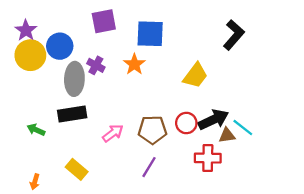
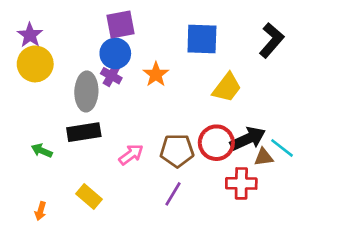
blue square: (150, 34) -> (202, 39), moved
blue circle: (60, 46) -> (115, 53), moved
red circle: (186, 123) -> (216, 143), size x1.4

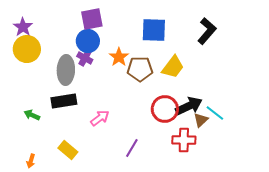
brown pentagon: (177, 151) -> (140, 69), moved
brown triangle: (264, 157) -> (201, 120), turned -35

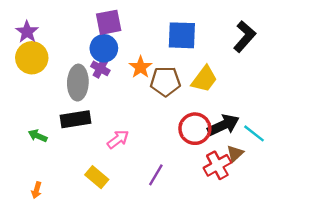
brown triangle: (201, 120) -> (235, 154), moved
red cross: (184, 140) -> (217, 165), turned -30
yellow rectangle: (68, 150) -> (97, 177), moved

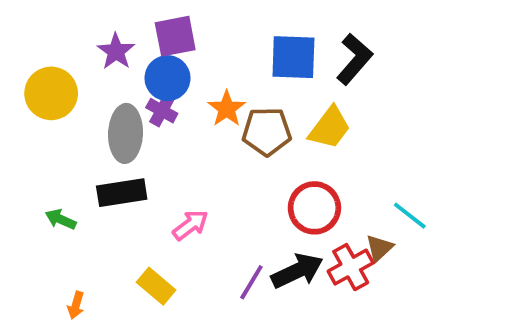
purple star: (27, 32) -> (116, 51), moved
black L-shape: (245, 36) -> (355, 59), moved
black arrow: (223, 125) -> (297, 271), moved
orange arrow: (36, 190) -> (76, 305), moved

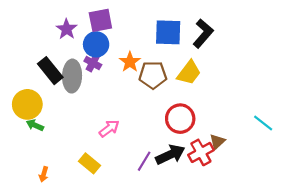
yellow circle: (51, 93) -> (27, 104), moved
black rectangle: (122, 193) -> (50, 71), moved, turned 60
cyan line: (410, 216) -> (263, 123), moved

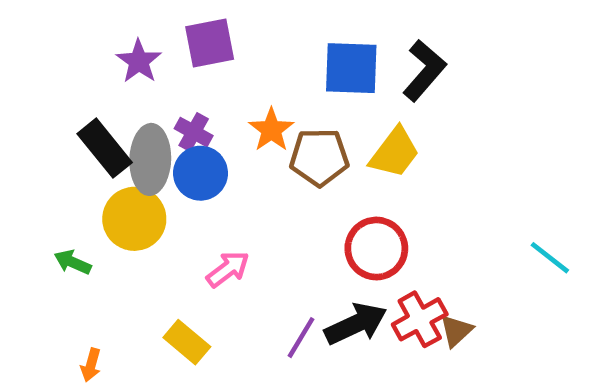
blue circle: (96, 44) -> (201, 173), moved
yellow circle: (27, 104) -> (134, 219), moved
brown triangle: (217, 142) -> (456, 331), moved

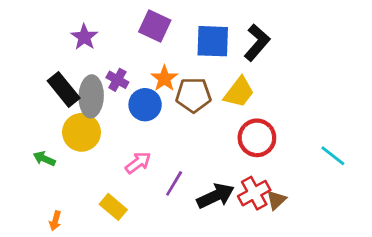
purple square: (210, 43) -> (155, 26), moved, turned 36
blue circle: (201, 173) -> (145, 105), moved
red circle: (376, 249) -> (257, 138), moved
purple line: (301, 338) -> (174, 183), moved

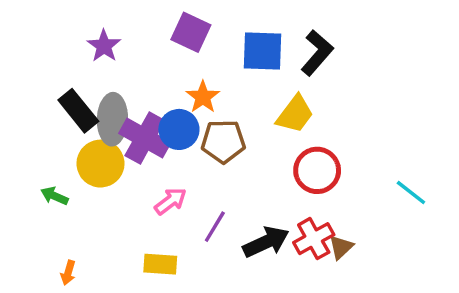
purple cross: (117, 80) -> (145, 138), moved, size x1.8
brown pentagon: (193, 95) -> (223, 141), moved
yellow rectangle: (113, 207) -> (160, 264), moved, turned -36

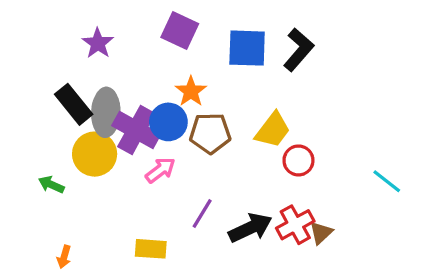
yellow trapezoid: (295, 114) -> (273, 130), moved
red circle: (317, 170) -> (298, 160), size x0.7
pink arrow: (170, 201) -> (160, 170), moved

